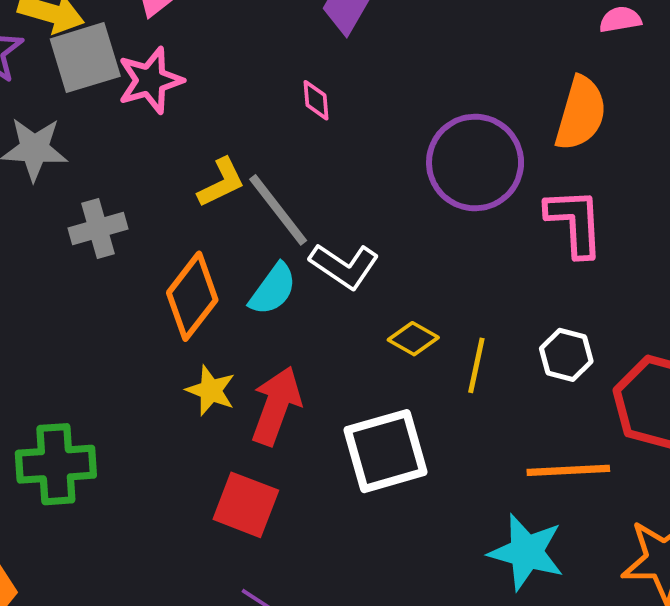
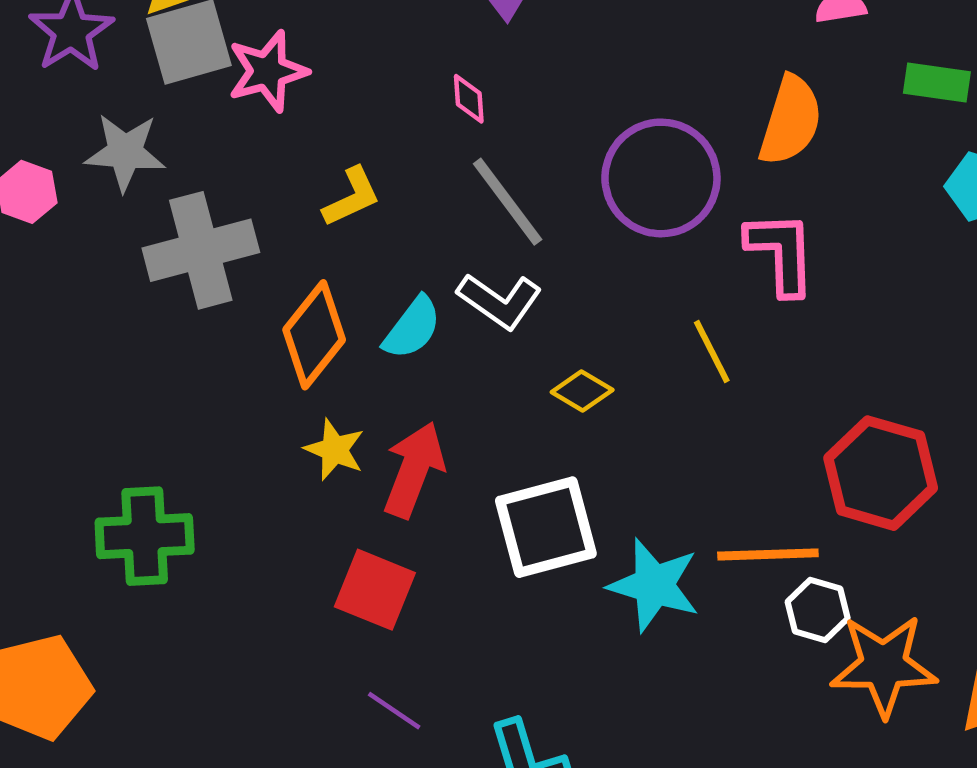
gray line: (278, 210) -> (508, 202), moved
gray cross: (98, 229) -> (201, 250), size x1.6
white hexagon: (566, 355) -> (818, 610), moved
yellow line: (476, 365) -> (712, 351), moved, turned -40
cyan star: (526, 552) -> (654, 585), moved

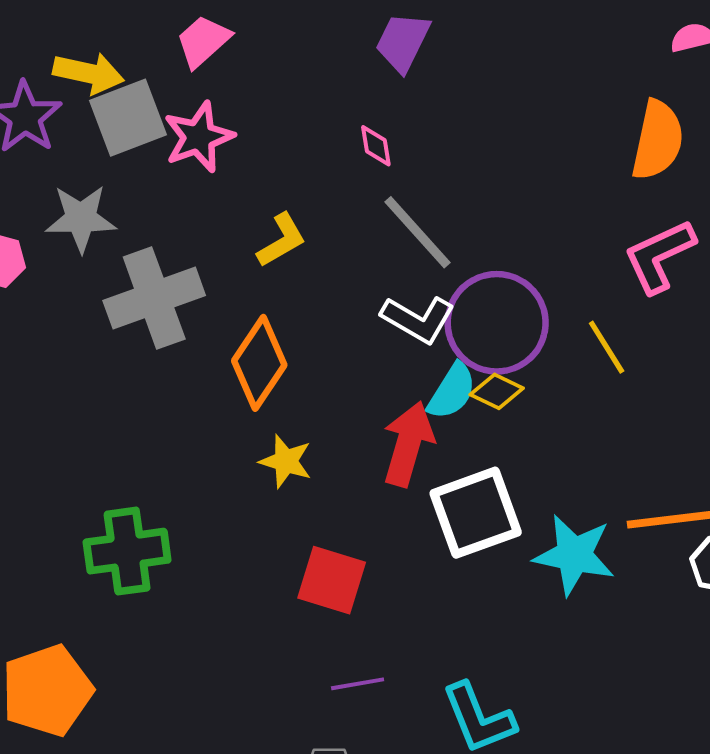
purple circle: (661, 178) -> (497, 323), moved
pink L-shape: (781, 253) -> (659, 256), turned -108
cyan semicircle: (412, 328) -> (452, 391), moved
red arrow: (414, 470) -> (408, 444), moved
purple line: (394, 711) -> (358, 684), turned -39

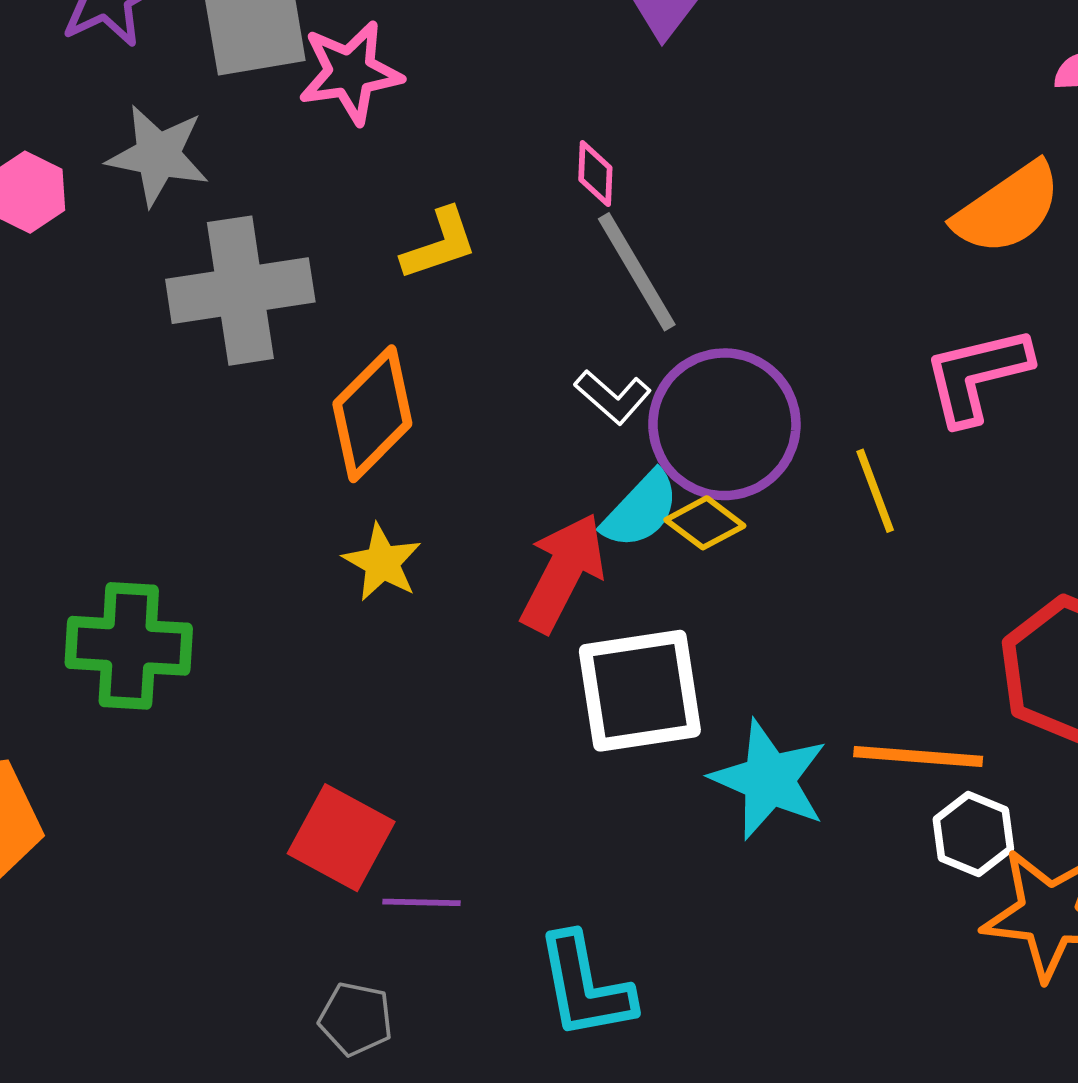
orange semicircle: (658, 140) -> (1008, 208), turned 32
pink diamond: (376, 146) -> (595, 174), moved
white L-shape: (418, 319) -> (613, 397), size x0.7
red square: (332, 580) -> (341, 838), moved

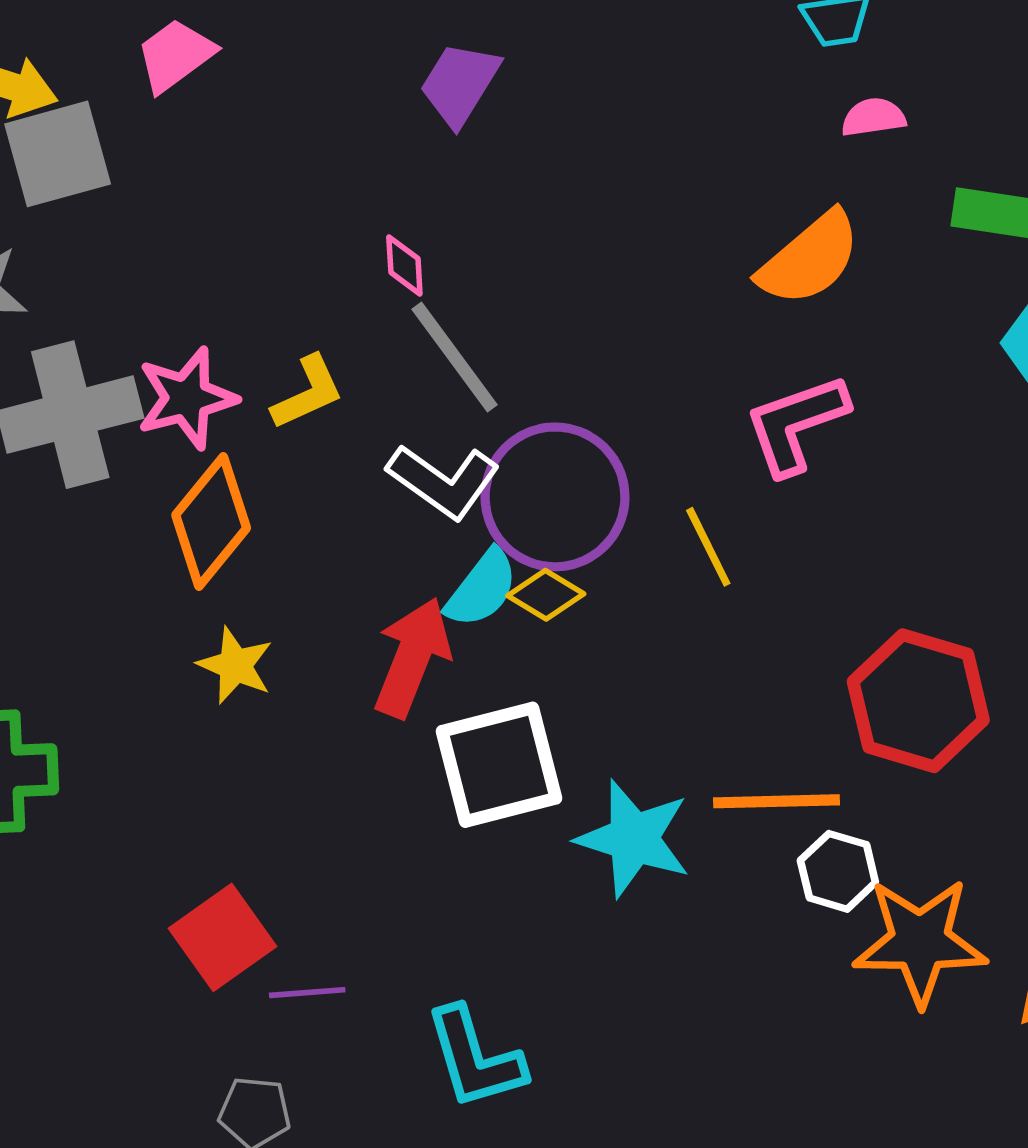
pink star: (350, 72) -> (187, 398), moved
yellow L-shape: (439, 244) -> (308, 393), moved
white L-shape: (613, 397) -> (444, 481), size x1.5
red square: (341, 838) -> (223, 937), turned 32

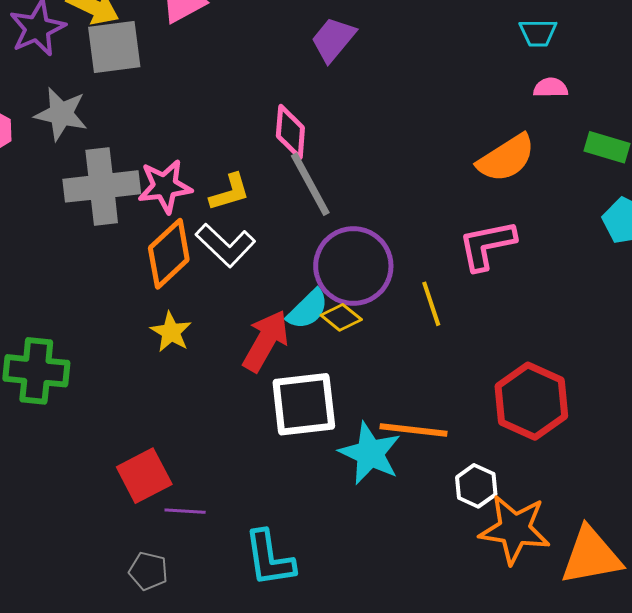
pink diamond: (404, 266) -> (290, 132), size x1.6
white L-shape: (444, 481) -> (225, 245), moved
orange line: (777, 801) -> (413, 430), moved

